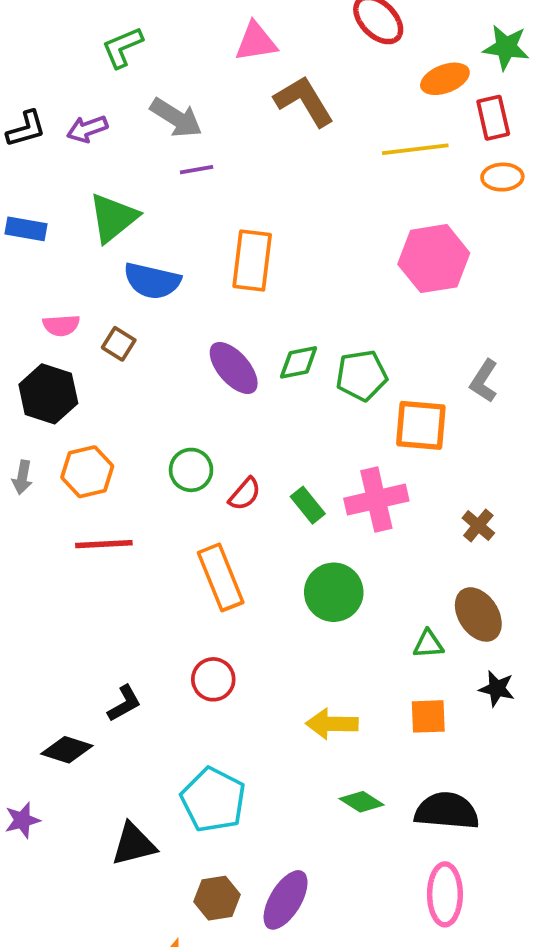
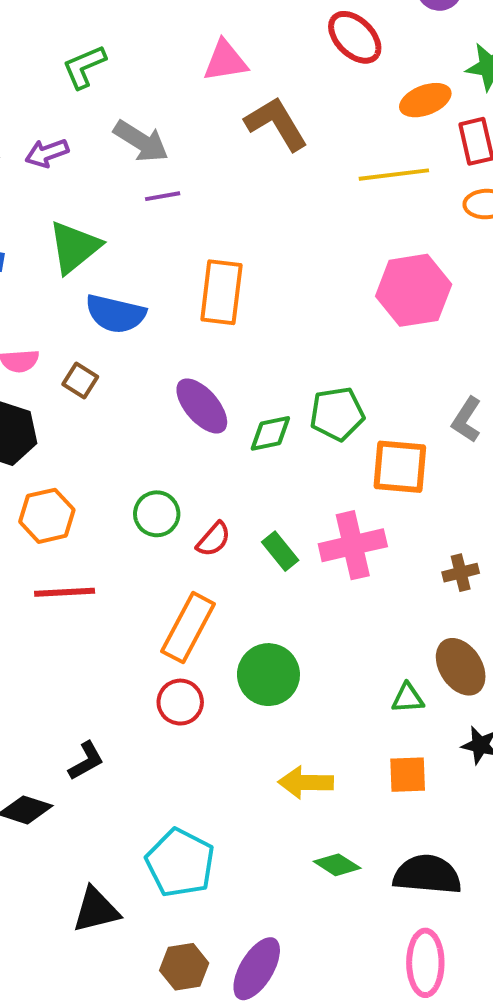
green diamond: (299, 362) -> (270, 433), moved
brown cross: (478, 526) -> (461, 573), turned 36
orange rectangle: (221, 577) -> (188, 628), turned 50
green circle: (334, 592) -> (268, 675), moved
red circle: (213, 679) -> (180, 702), moved

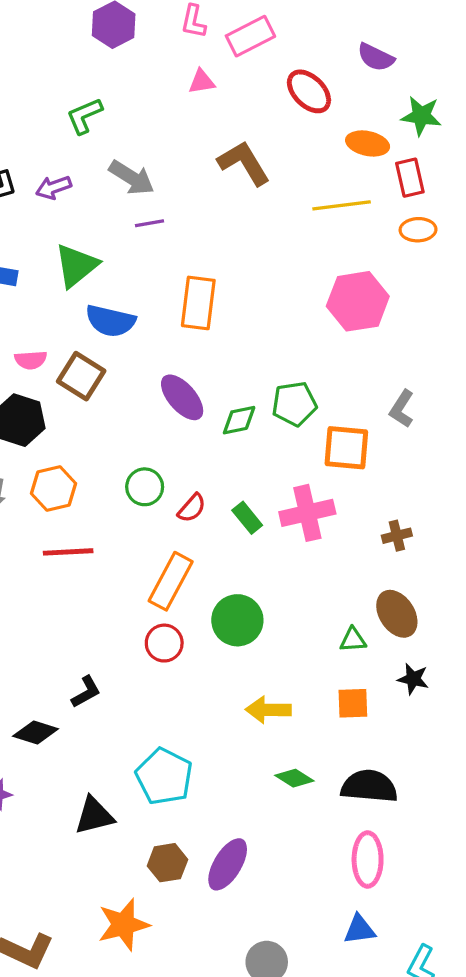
pink triangle: (225, 61) -> (202, 82), moved, size x0.7
orange ellipse: (425, 100) -> (368, 143), turned 33
brown square: (80, 380) -> (81, 376), size x1.6

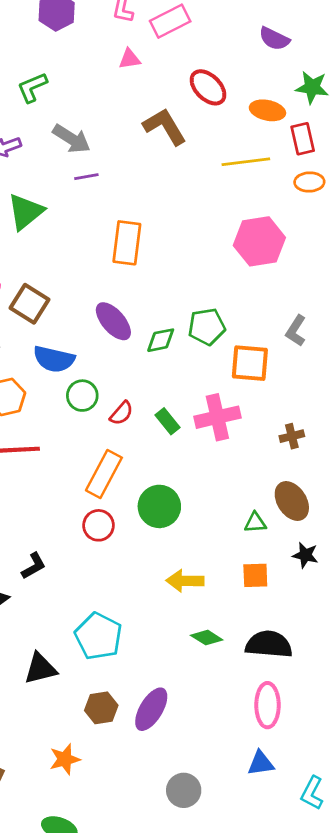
red ellipse: (309, 91) -> (208, 87), moved
blue semicircle: (110, 321) -> (54, 359), moved
orange star: (123, 925) -> (65, 759), size x0.7

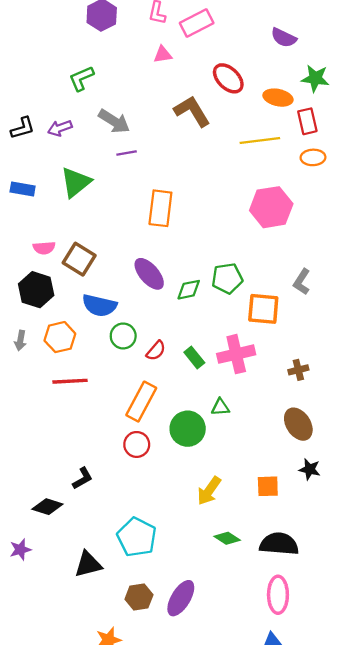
green triangle: (255, 523) -> (220, 407), moved
yellow arrow: (185, 581) -> (209, 491), turned -56

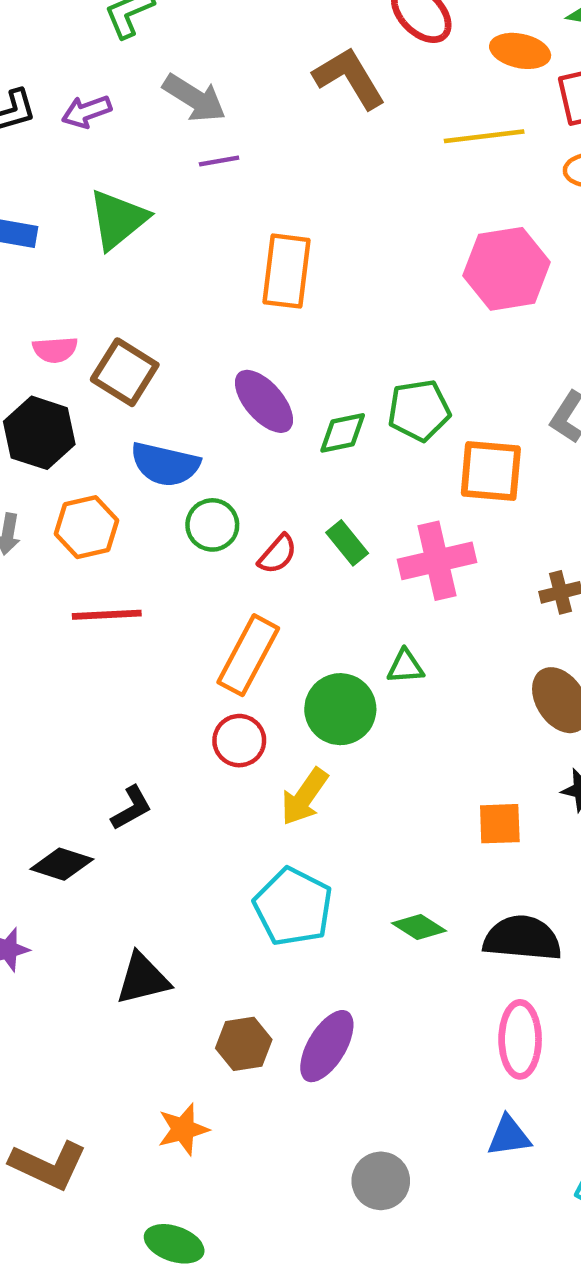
green rectangle: (194, 357) -> (347, 543), moved
yellow arrow: (209, 491) -> (304, 797), moved
cyan pentagon: (137, 537) -> (293, 907), moved

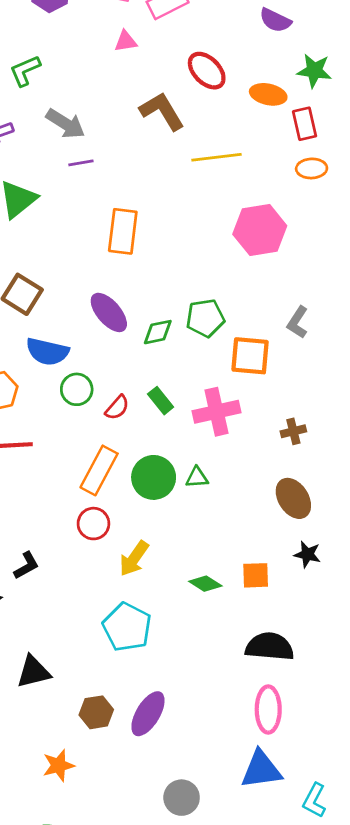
yellow line: (484, 136) -> (216, 157), moved
green circle: (340, 709) -> (154, 477), moved
green diamond: (419, 927) -> (205, 584), moved
blue triangle: (509, 1136) -> (261, 770), size x1.5

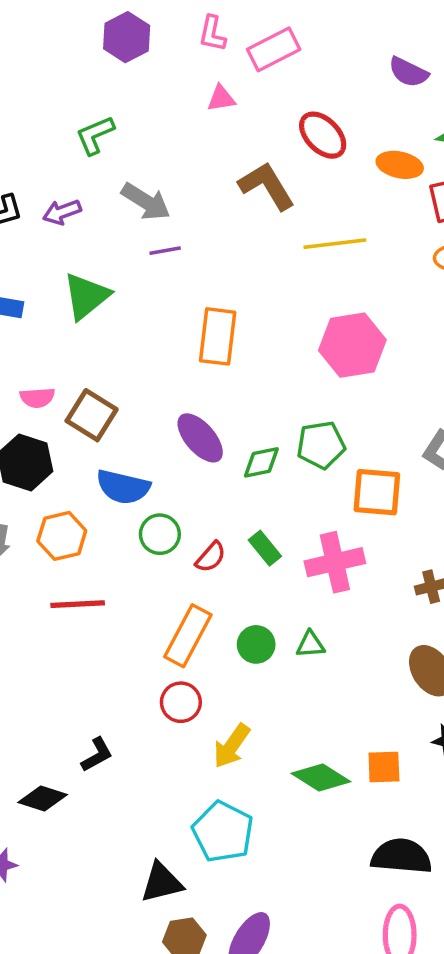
pink hexagon: (260, 230) -> (352, 345), moved
green circle: (154, 477) -> (256, 644), size x0.7
green diamond: (205, 584) -> (321, 777), size x1.4
black triangle: (33, 672) -> (162, 882), moved

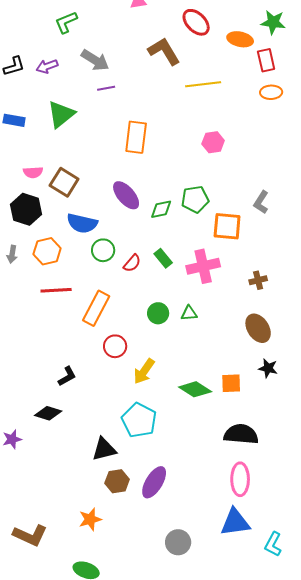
pink hexagon: (352, 345) -> (213, 142), size x0.6
orange rectangle: (188, 636) -> (96, 308), moved
black diamond: (43, 798) -> (48, 413), moved

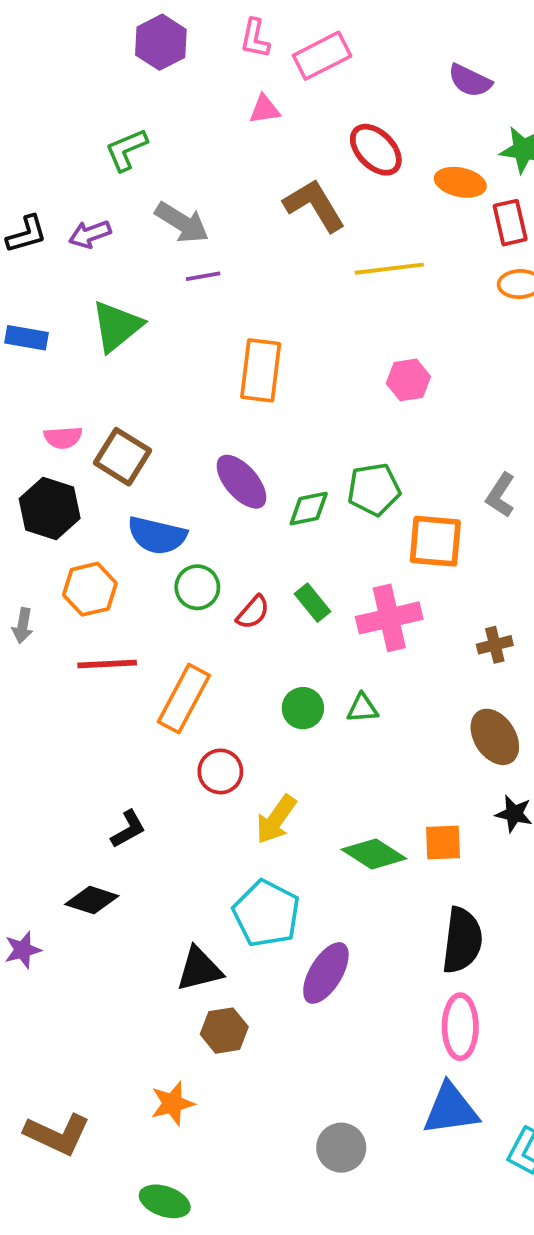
gray arrow: (12, 254) -> (23, 626), moved
black semicircle: (241, 434) -> (462, 940), turned 92
purple ellipse: (154, 482) -> (326, 973), moved

